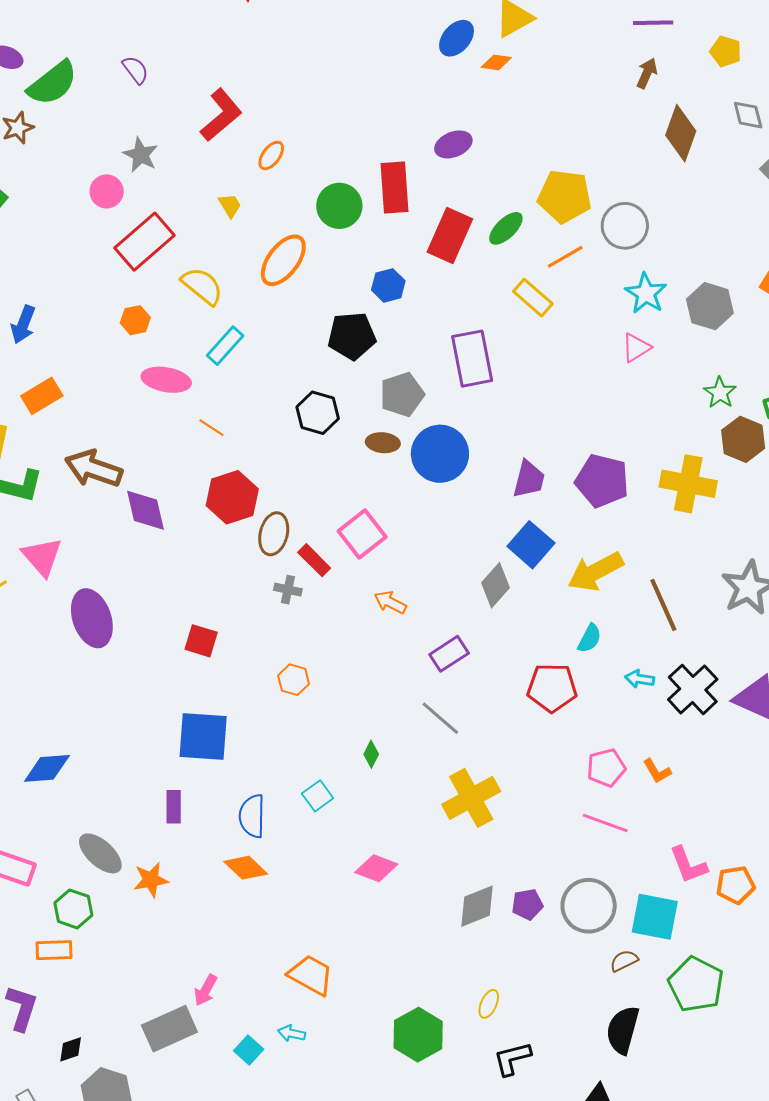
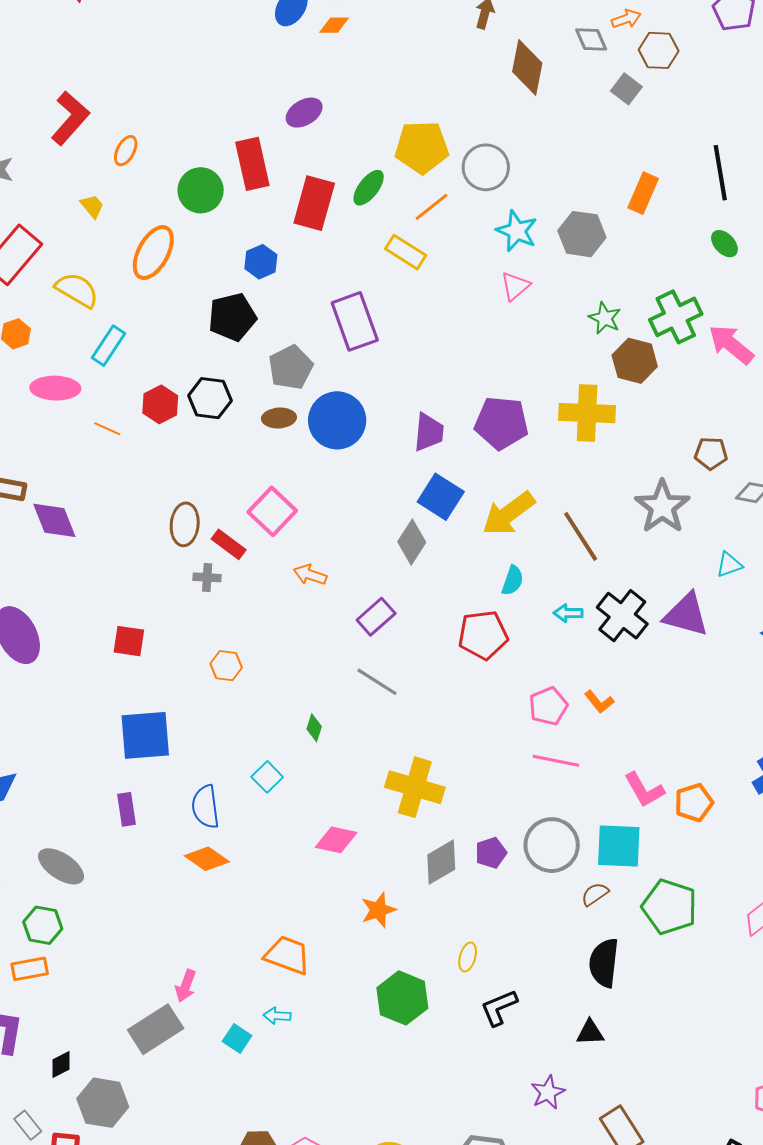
red hexagon: (232, 497) -> (160, 404), moved, size x0.7
yellow cross: (471, 798) -> (415, 787), moved, turned -36
orange star: (151, 880) -> (378, 910), moved

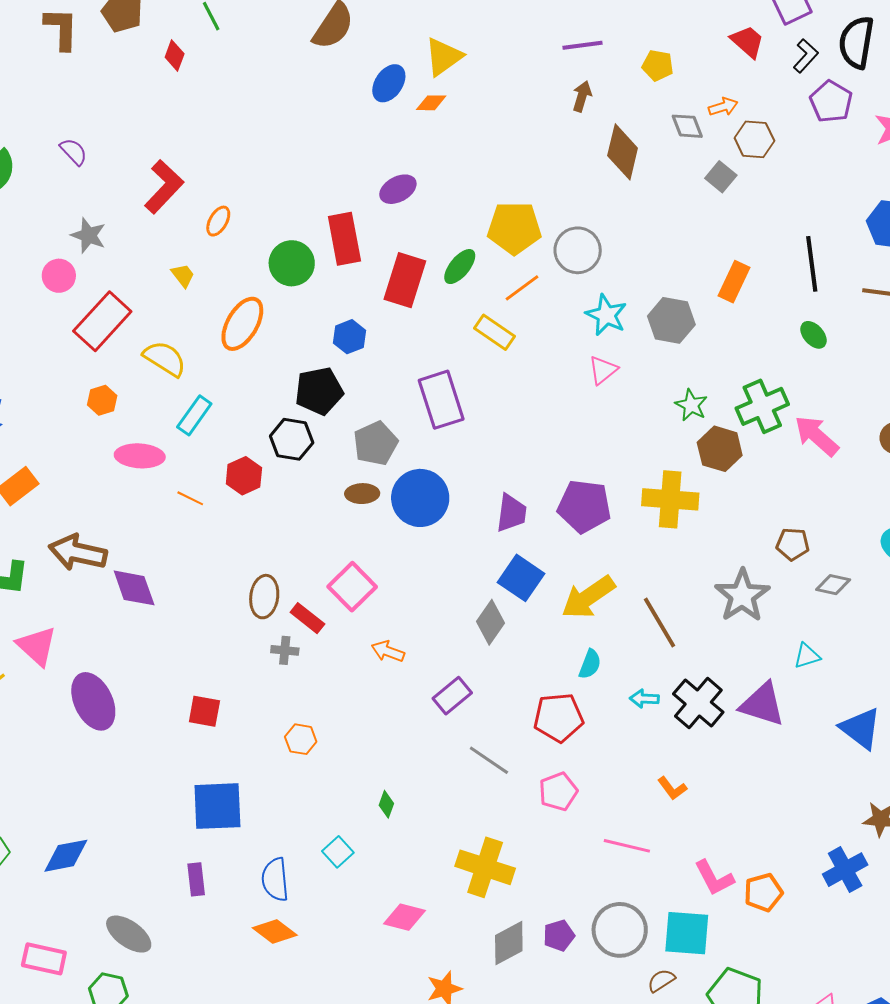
black hexagon: (210, 398) -> (292, 439), moved
gray line: (377, 682) -> (489, 760), moved
pink pentagon: (548, 706) -> (558, 792), moved

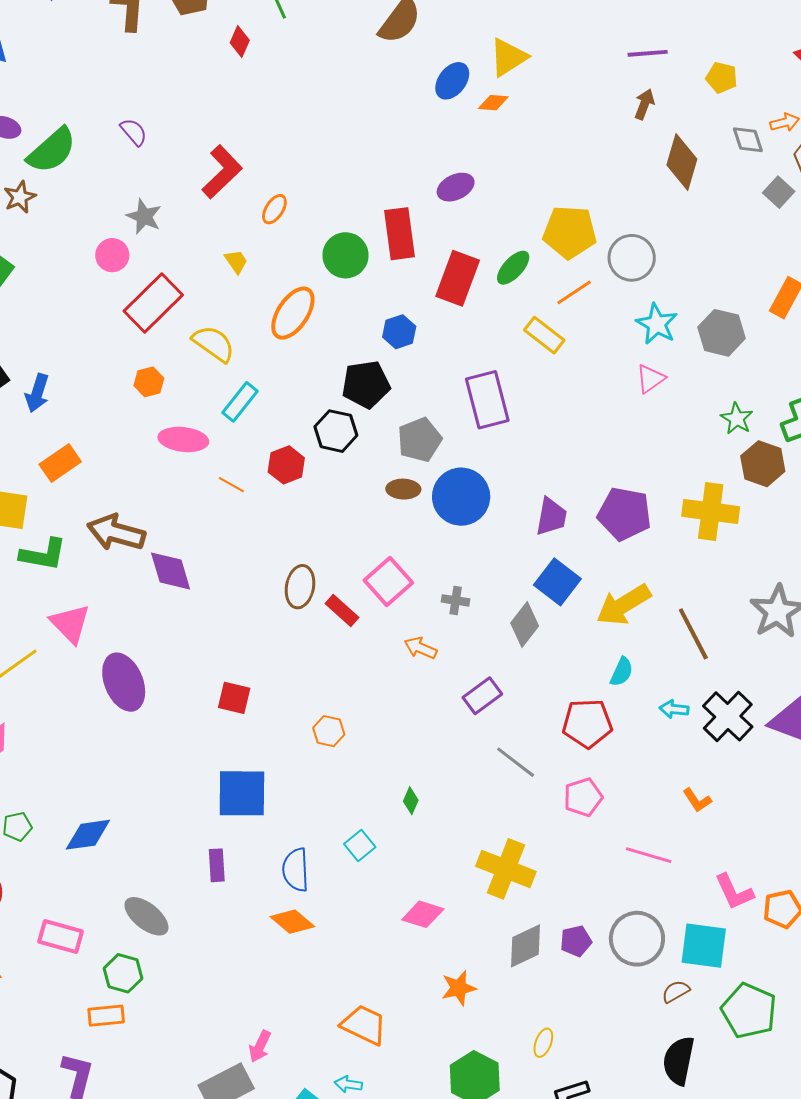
gray cross: (285, 650) -> (456, 600), moved

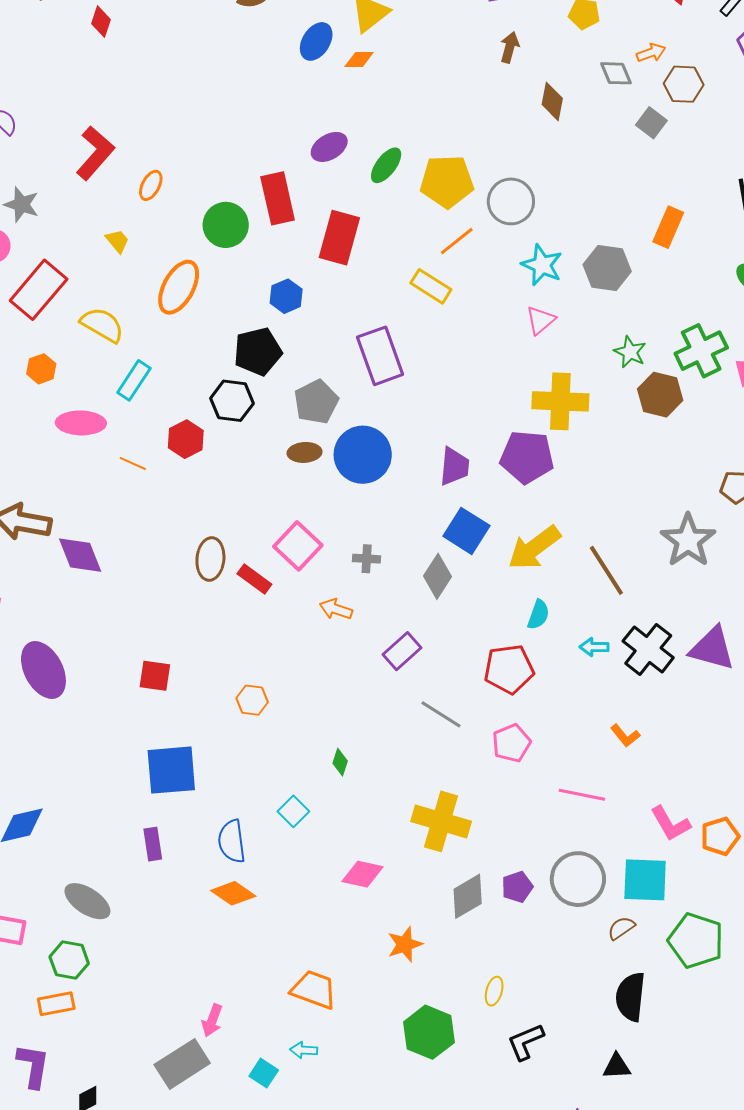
brown diamond: (682, 162) -> (552, 101), size x0.7
green ellipse: (513, 268) -> (386, 165), moved
yellow cross: (711, 512) -> (560, 401), moved

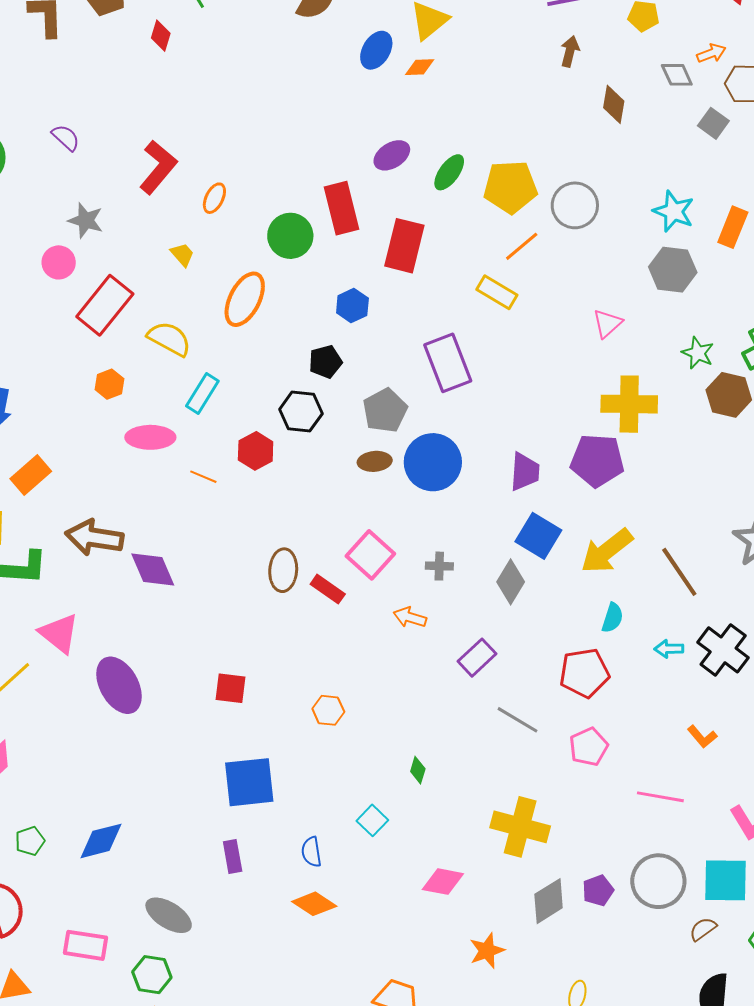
cyan star: (542, 265) -> (674, 211), moved
black pentagon: (258, 352) -> (325, 362), size x0.7
blue semicircle: (232, 841) -> (311, 852), size x0.7

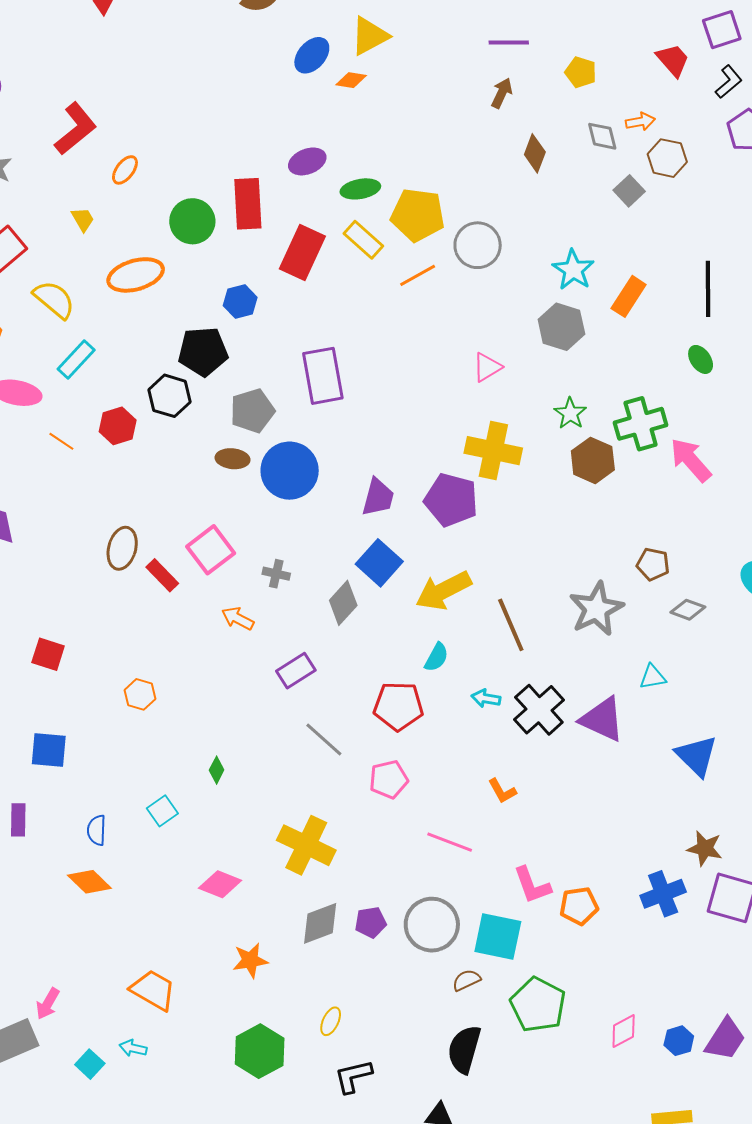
green ellipse: (449, 172) -> (360, 189), turned 33
yellow rectangle: (497, 292) -> (363, 240), moved
orange ellipse: (245, 299) -> (136, 275), turned 36
black pentagon: (325, 362) -> (203, 351), size x1.5
blue square: (249, 782) -> (49, 750), size x0.7

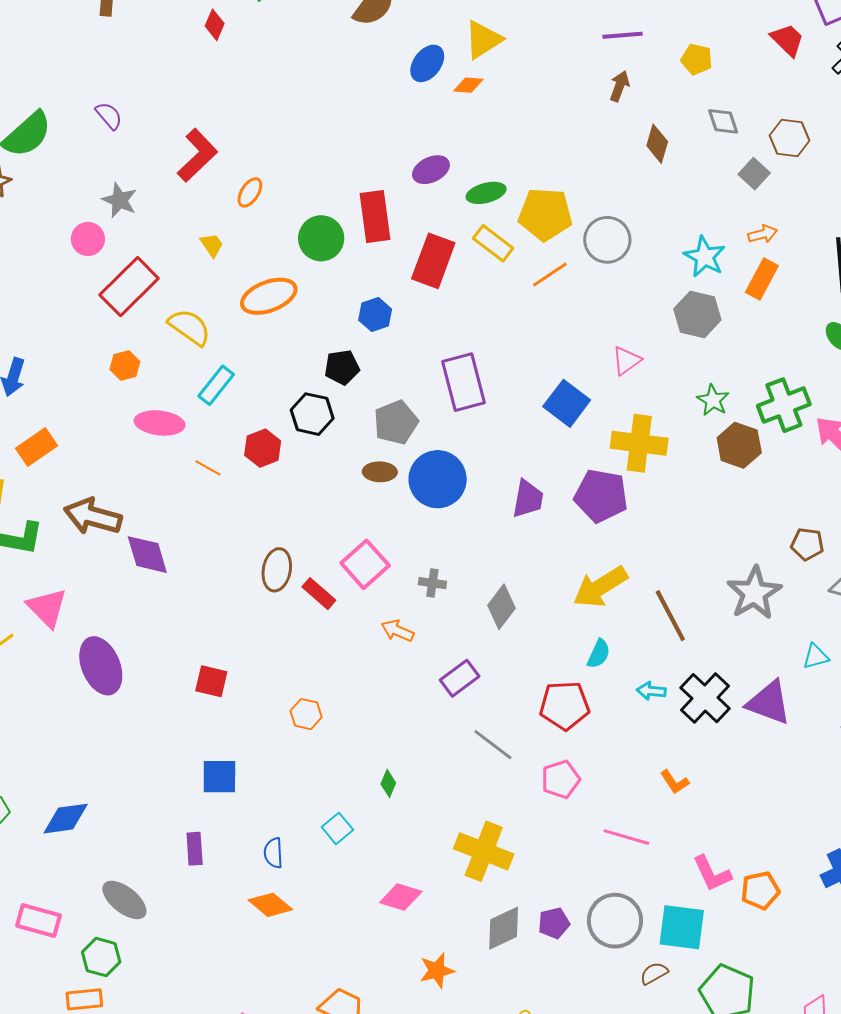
orange arrow: (640, 122) -> (763, 234), moved
black pentagon: (203, 351) -> (342, 367), size x0.7
blue square: (379, 563) -> (567, 403), moved

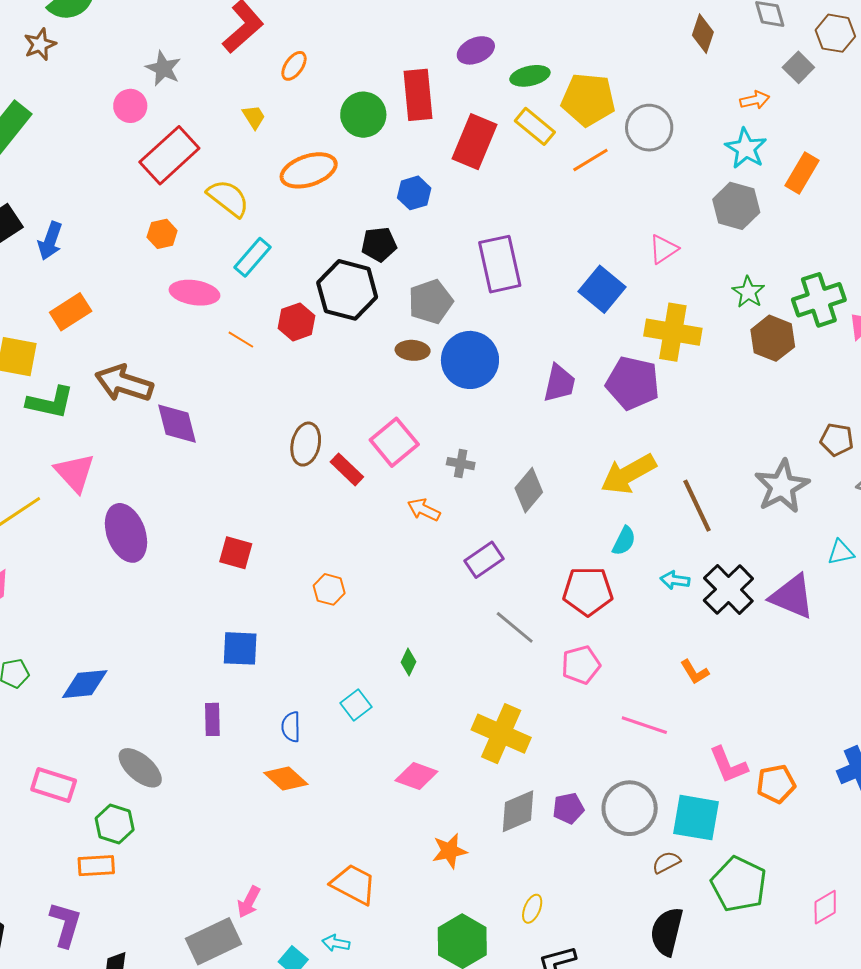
orange arrow: (763, 234) -> (755, 100), moved
black hexagon: (312, 414) -> (347, 290), size x1.4

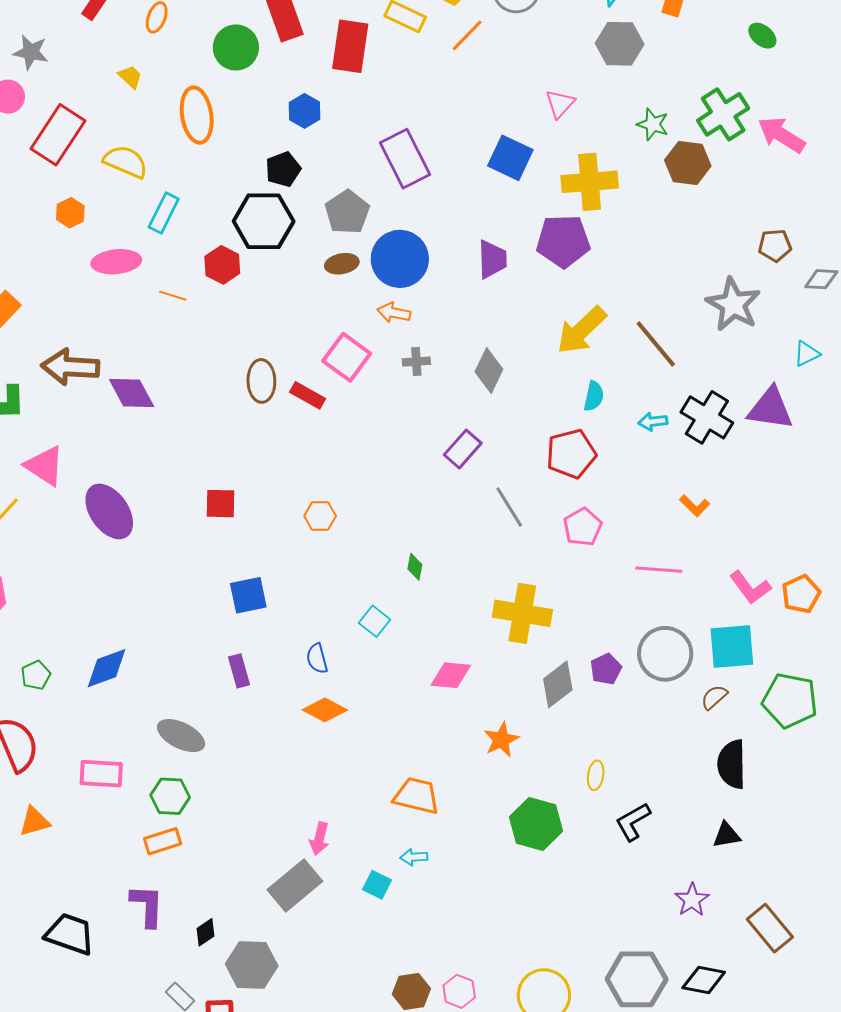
orange ellipse: (309, 170) -> (197, 115), turned -66
orange arrow: (424, 510) -> (394, 313), moved
gray line: (515, 627) -> (509, 507), turned 33

